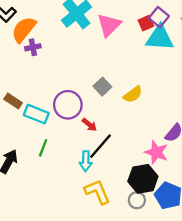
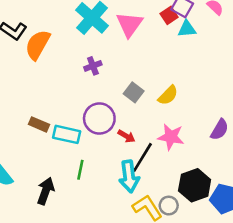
cyan triangle: (160, 38) -> (187, 29), size x0.6
purple cross: (33, 47) -> (93, 66), moved
pink star: (156, 152) -> (171, 137), moved
cyan arrow: (86, 161) -> (129, 176), size x1.4
gray circle: (137, 200) -> (169, 206), moved

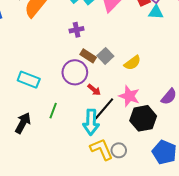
brown rectangle: (39, 124) -> (88, 56), moved
cyan rectangle: (67, 134) -> (29, 80), moved
black hexagon: (195, 185) -> (143, 118), moved

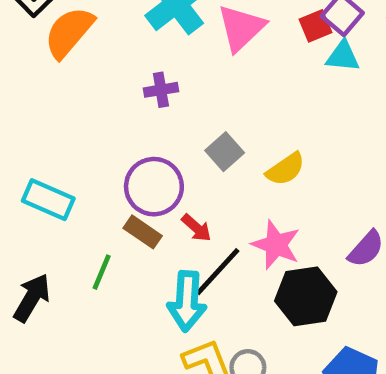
brown rectangle: (88, 56) -> (143, 232), moved

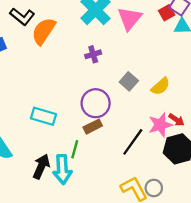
red arrow: (196, 228) -> (176, 120), moved
brown rectangle: (143, 232) -> (93, 127), turned -54
pink star: (276, 245) -> (160, 125), turned -30
cyan arrow: (187, 301) -> (62, 169), moved

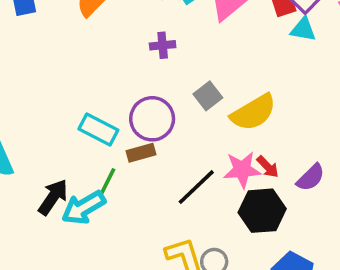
yellow semicircle: (160, 86) -> (253, 112), size x1.5
cyan rectangle: (43, 116) -> (98, 129), moved
cyan arrow: (62, 169) -> (83, 208), turned 52

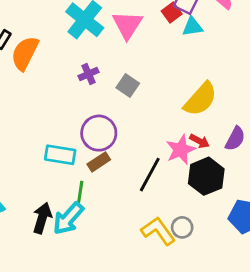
gray square: (208, 96) -> (128, 85), moved
yellow semicircle: (253, 112) -> (200, 99), moved

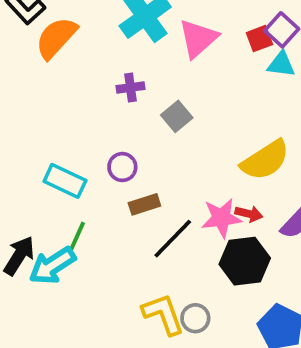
purple circle: (99, 133) -> (122, 167), size x0.6
red arrow: (200, 141) -> (249, 214), turned -30
brown rectangle: (99, 162) -> (144, 204), moved

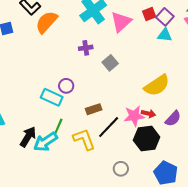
red square: (259, 39) -> (149, 14), moved
purple circle: (122, 167) -> (66, 86), moved
yellow L-shape: (163, 314) -> (84, 139), moved

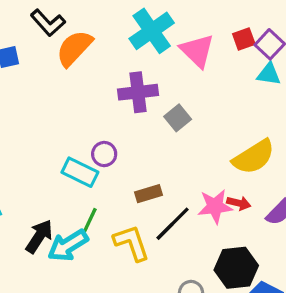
pink triangle: (121, 22) -> (197, 51), turned -35
purple cross: (86, 48) -> (138, 92), size x1.6
black hexagon: (147, 139) -> (236, 268), moved

